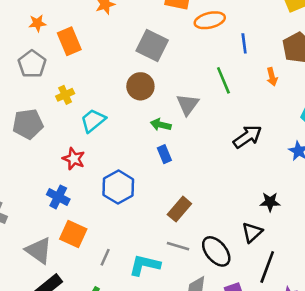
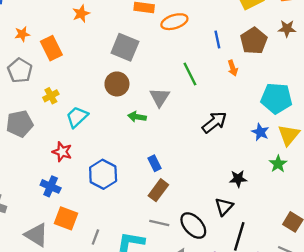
blue line: (244, 43) -> (217, 39), moved
blue rectangle: (164, 154) -> (155, 163), moved

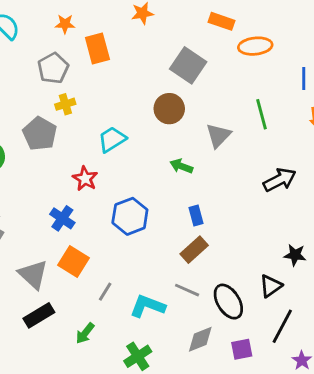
yellow cross: (51, 96) -> (65, 104), moved
green arrow: (137, 117) -> (181, 166), moved
gray pentagon: (20, 124) -> (40, 134), turned 30

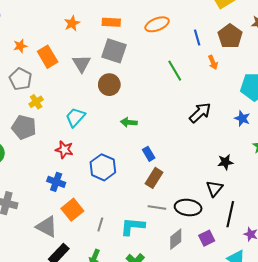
orange rectangle: (221, 21) -> (111, 22), moved
gray triangle: (218, 136) -> (82, 64), moved
orange square: (74, 261) -> (72, 210), turned 35
black ellipse: (228, 302) -> (188, 208), turned -35

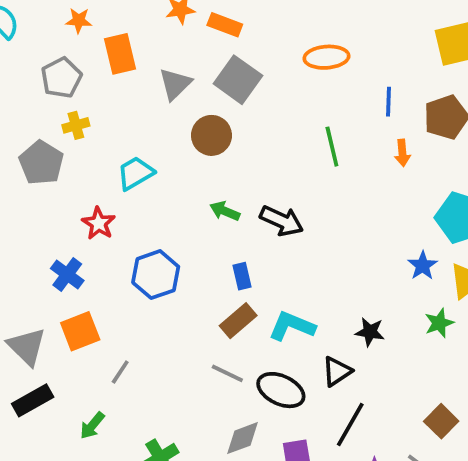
orange rectangle: (111, 22) -> (225, 25), moved
black arrow: (200, 113) -> (282, 221), moved, turned 50
cyan L-shape: (133, 226) -> (292, 326), moved

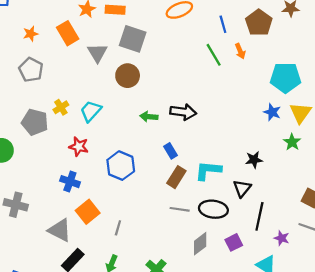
orange rectangle: (120, 54) -> (68, 33), moved
yellow cross: (76, 125) -> (61, 107), moved
green line: (332, 147) -> (214, 55), moved

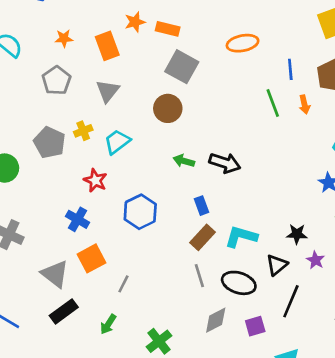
gray triangle: (97, 53) -> (108, 91), moved
gray line: (180, 209) -> (199, 276), turned 54
purple star: (282, 238) -> (315, 260), moved

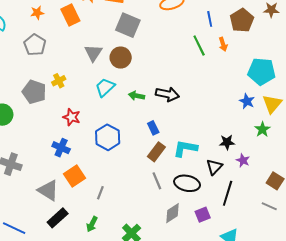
gray triangle: (108, 91) -> (93, 53), moved
cyan trapezoid: (117, 142) -> (105, 87), moved

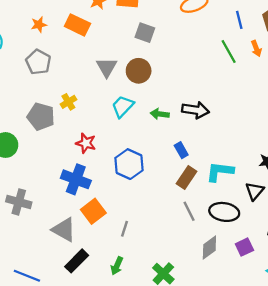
orange rectangle: (70, 15) -> (77, 25), turned -35
gray square: (128, 25) -> (145, 33), size x0.7
blue cross: (61, 148) -> (76, 179), size x1.4

